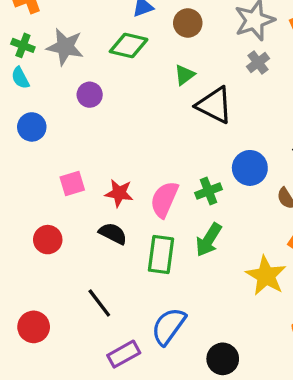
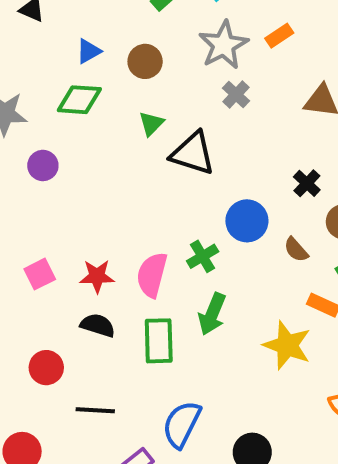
red circle: (48, 240) -> (46, 368), moved
black line: (99, 303) -> (95, 410), turned -40

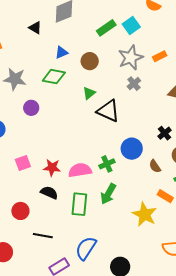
pink semicircle: (152, 275) -> (80, 170), turned 60

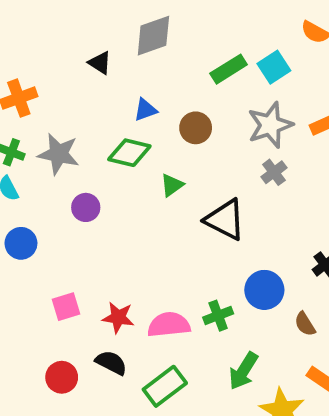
green triangle: (89, 93) -> (172, 185), moved
green arrow: (108, 194) -> (243, 371), moved
green rectangle: (79, 204) -> (165, 386), turned 45
red circle: (20, 211) -> (62, 377), moved

